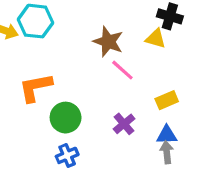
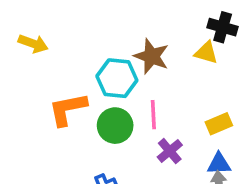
cyan hexagon: (36, 21) -> (117, 78), moved
pink line: (122, 70) -> (153, 115), moved, turned 45
green circle: (66, 118) -> (115, 126), moved

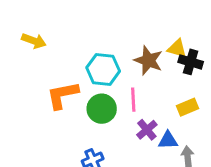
black cross: (223, 27) -> (191, 62), moved
brown star: (152, 56) -> (148, 60), moved
blue triangle: (219, 164) -> (168, 140), moved

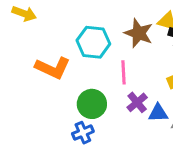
orange L-shape: (62, 95) -> (53, 68), turned -144
green circle: (102, 109) -> (92, 104), moved

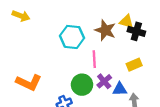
orange L-shape: (53, 68) -> (29, 82), moved
green circle: (92, 104) -> (82, 85), moved

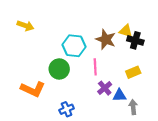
green circle: (82, 85) -> (59, 69), moved

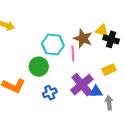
pink line: (95, 67) -> (73, 54), moved
purple cross: (105, 88) -> (82, 85), size x1.6
blue cross: (67, 109) -> (50, 93), moved

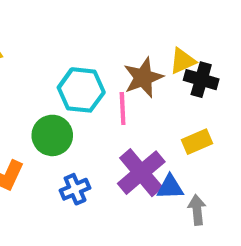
yellow triangle: (102, 30) -> (183, 61), turned -40
brown star: (83, 38) -> (143, 78), turned 30

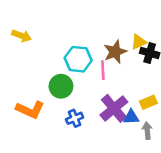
yellow rectangle: (197, 142) -> (148, 102), moved

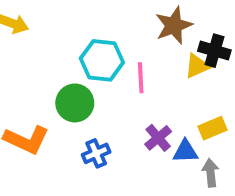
yellow triangle: (139, 42) -> (197, 66), moved
brown star: (115, 52) -> (174, 25), moved
purple cross: (114, 108) -> (158, 138), size x0.6

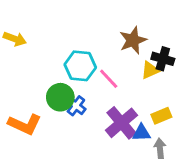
pink line: (141, 78) -> (109, 79), turned -40
purple cross: (158, 138) -> (122, 123), size x1.6
blue cross: (96, 153) -> (76, 106), moved, turned -30

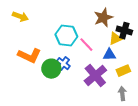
green circle: (60, 97) -> (51, 69), moved
orange L-shape: (25, 124) -> (29, 56), moved
blue triangle: (141, 133) -> (109, 55), moved

